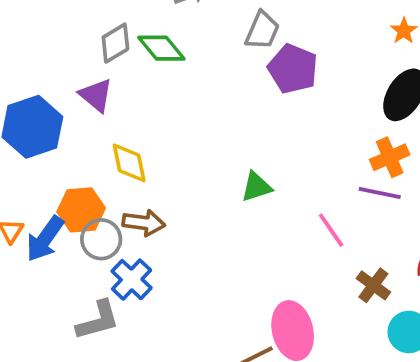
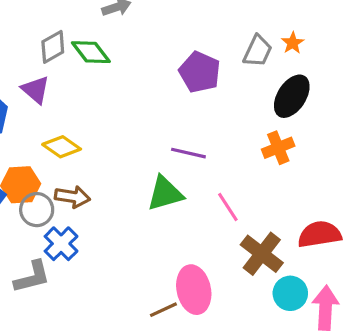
gray trapezoid: (262, 30) -> (258, 51), moved
yellow diamond: (129, 163) -> (62, 147), turned -45
green triangle: (256, 187) -> (165, 193), moved, size x1.4
purple line: (380, 193) -> (188, 153), moved
brown cross: (373, 285) -> (262, 254), size x1.5

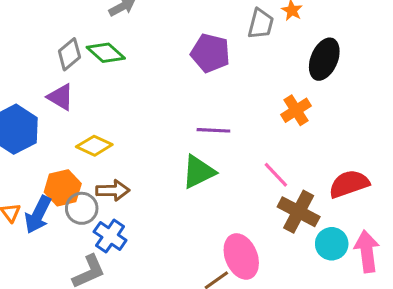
black ellipse: (292, 96) -> (324, 59), moved
pink line: (228, 207) -> (276, 175), moved

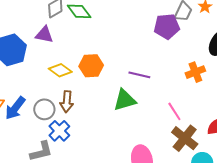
purple pentagon: (210, 53) -> (167, 26), moved, turned -30
purple triangle: (61, 97) -> (44, 35), turned -30
orange hexagon: (63, 188) -> (91, 66), moved
brown arrow: (113, 190) -> (67, 102), turned 85

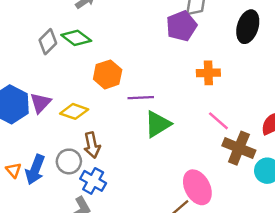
purple triangle: (44, 35) -> (40, 103), moved, turned -42
orange hexagon: (91, 66) -> (108, 74), moved
orange cross: (195, 72) -> (208, 73), moved, turned 36
purple line: (139, 75) -> (141, 98), moved

